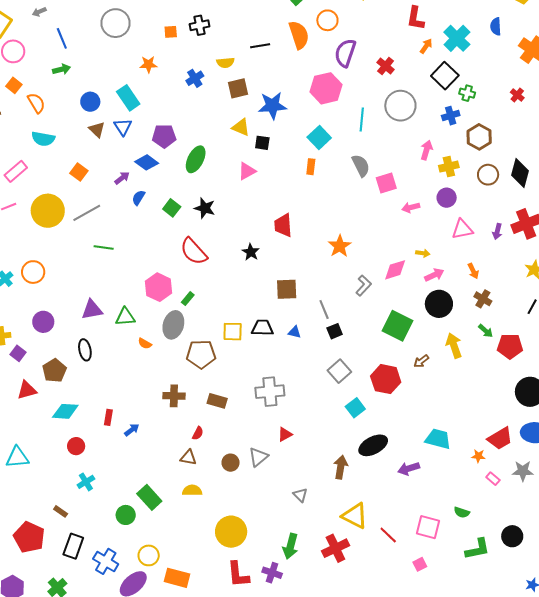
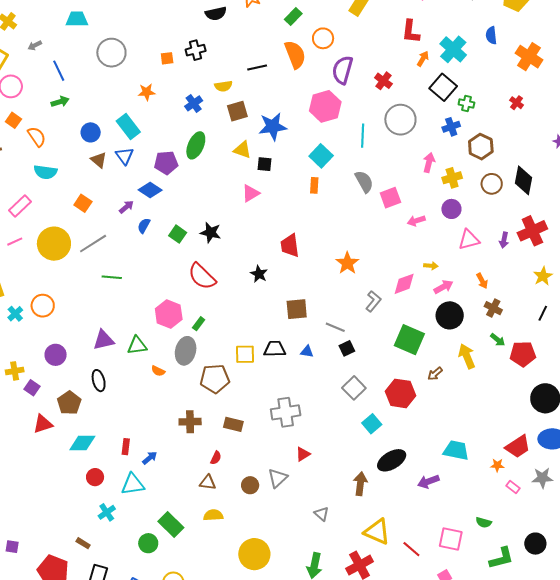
green ellipse: (196, 159) -> (196, 145), moved
gray line: (324, 309) -> (335, 327), turned -42
cyan triangle: (17, 457) -> (133, 484), moved

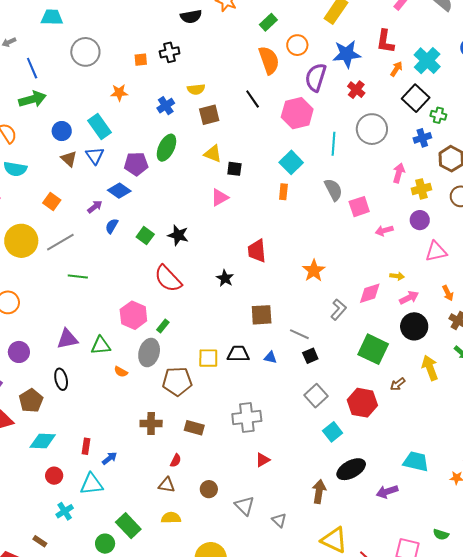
black line: (257, 67) -> (253, 99), moved, turned 66
green arrow: (60, 102) -> (32, 99), size x1.5
blue star: (273, 126) -> (347, 54), moved
gray triangle: (278, 478) -> (245, 506), moved, turned -35

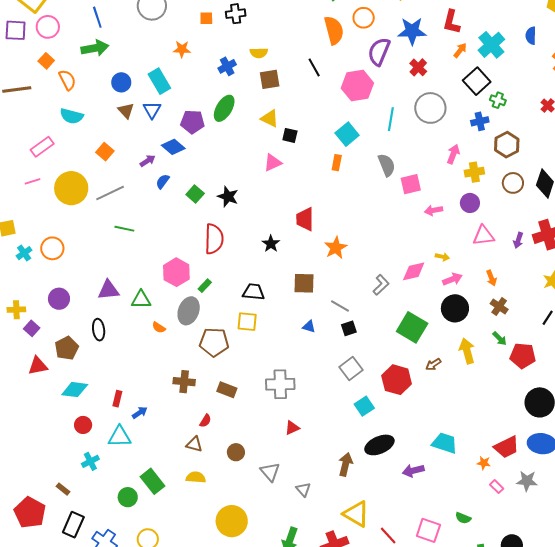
orange star: (314, 271) -> (336, 248), moved
red semicircle: (168, 279) -> (214, 239), turned -140
black trapezoid: (238, 354) -> (254, 292), moved

